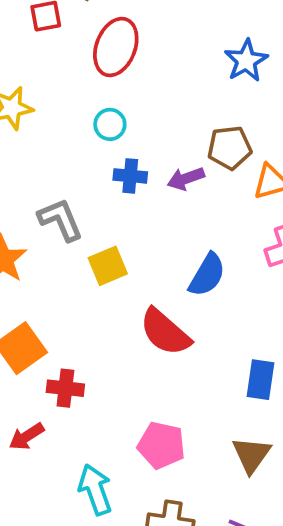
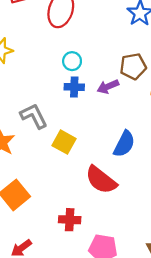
cyan circle: (110, 124) -> (72, 61), moved
yellow square: (108, 266) -> (64, 142), turned -35
red cross: (65, 388) -> (70, 220), moved

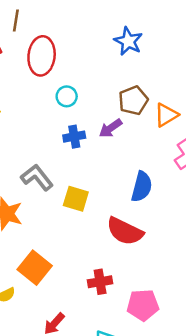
cyan circle: (72, 61) -> (67, 96), moved

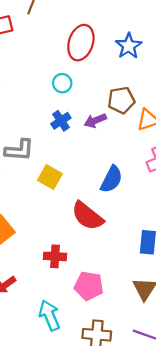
red ellipse: (42, 56) -> (81, 43), moved
blue cross: (74, 137) -> (61, 121), turned -36
gray L-shape: (37, 177) -> (19, 150), turned 120

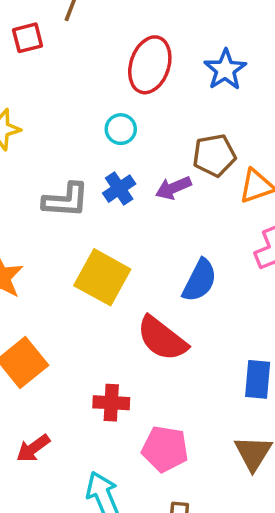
gray L-shape: (19, 150) -> (66, 200), moved
yellow square: (50, 177) -> (102, 277), size x1.4

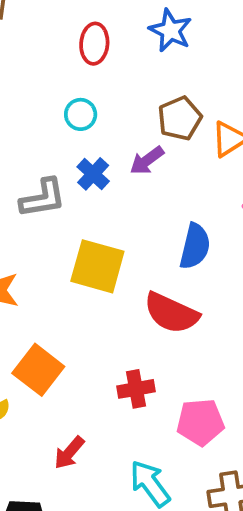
red ellipse: (150, 65) -> (94, 44), size x0.7

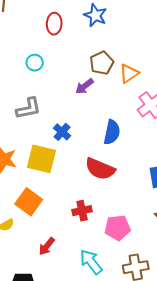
cyan circle: (81, 114) -> (35, 63), moved
blue cross: (93, 174) -> (62, 132), moved
yellow square: (97, 266) -> (41, 159), moved

